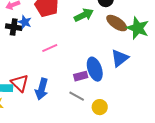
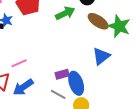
pink line: (50, 48) -> (19, 63), moved
blue ellipse: (95, 69) -> (76, 83), moved
blue arrow: (42, 89) -> (23, 87), turned 40

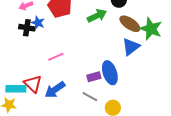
blue triangle: (101, 56) -> (131, 47), moved
pink line: (19, 63) -> (56, 57), moved
blue ellipse: (76, 83) -> (110, 73), moved

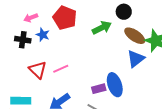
black cross: (27, 28) -> (23, 40), moved
red triangle: (33, 84) -> (38, 70), moved

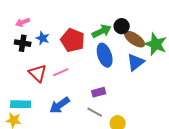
black circle: (124, 12) -> (122, 26), moved
pink arrow: (31, 18) -> (23, 22), moved
red pentagon: (65, 18) -> (73, 40), moved
blue ellipse: (115, 85) -> (105, 55), moved

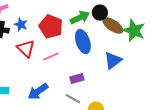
blue triangle: (136, 62) -> (113, 61), moved
pink line: (61, 72) -> (51, 57), moved
red triangle: (38, 73) -> (26, 49), moved

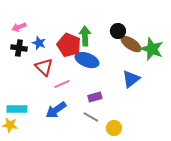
green arrow: (80, 18) -> (85, 36), moved, turned -66
blue ellipse: (83, 42) -> (87, 60), moved, turned -50
pink line: (51, 57) -> (62, 84), moved

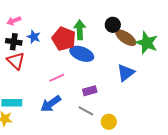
red triangle: (44, 67) -> (16, 61), moved

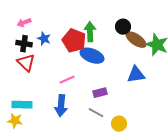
blue triangle: (126, 73) -> (136, 75), turned 30
blue arrow: (51, 104) -> (61, 106), turned -50

